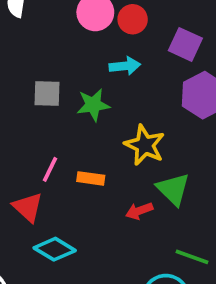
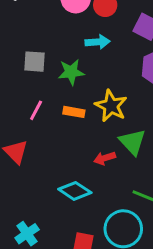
pink line: (50, 169) -> (36, 110), moved
orange rectangle: (91, 178) -> (74, 112), moved
cyan diamond: (55, 249) -> (75, 191), moved

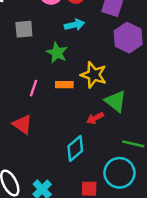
gray square: (35, 62) -> (24, 29), moved
green star: (71, 72) -> (57, 53), turned -30
cyan diamond: (75, 191) -> (75, 148), turned -65

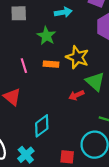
pink line: (34, 88) -> (24, 66), turned -40
cyan diamond: (75, 148) -> (42, 126), moved

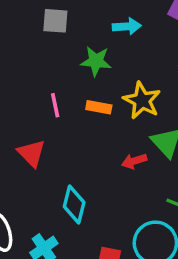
green star: (46, 36) -> (96, 61), turned -30
cyan diamond: (42, 126) -> (74, 204), turned -45

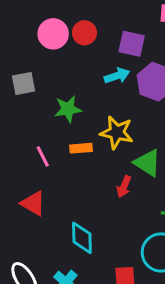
cyan arrow: (127, 26) -> (117, 76), moved
red arrow: (134, 161) -> (124, 187), turned -35

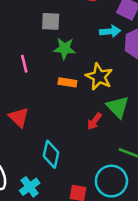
gray square: (24, 83) -> (51, 21), moved
pink line: (43, 156) -> (24, 64), moved

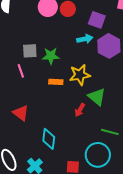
gray square: (51, 21) -> (30, 51), moved
yellow star: (99, 77) -> (80, 75), turned -30

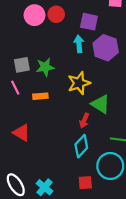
cyan arrow: (85, 39) -> (79, 44), turned -77
orange rectangle: (56, 82) -> (40, 96), moved
cyan diamond: (49, 139) -> (81, 146), moved, turned 45

